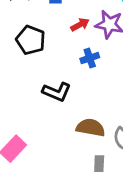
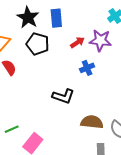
black pentagon: (31, 40) -> (38, 44), moved

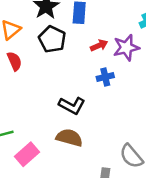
purple star: (100, 40) -> (126, 48), turned -30
brown semicircle: (92, 122) -> (69, 138), moved

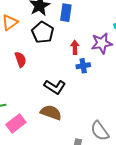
red arrow: (99, 45) -> (75, 47), moved, turned -72
red semicircle: (14, 61) -> (20, 59), moved

